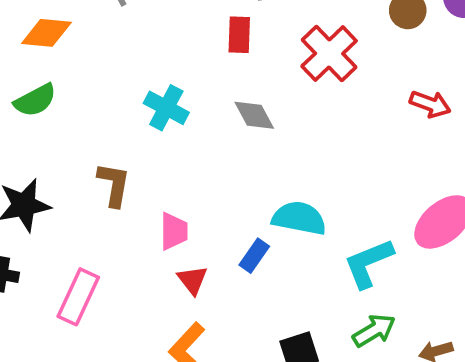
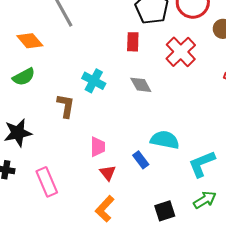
orange diamond: (46, 33) -> (30, 41), turned 44
brown L-shape: (114, 185) -> (66, 106), moved
blue rectangle: (254, 256) -> (141, 160), turned -72
pink rectangle: (78, 297) -> (47, 182), turned -48

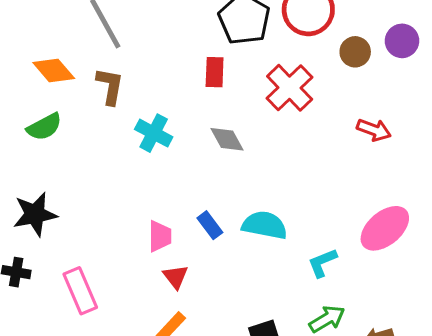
brown L-shape: (66, 106) -> (110, 86), moved
blue rectangle: (141, 160) -> (210, 225), moved
cyan L-shape: (202, 164) -> (322, 263), size x0.7

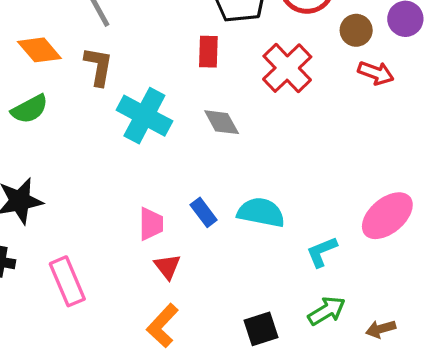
red arrow: (374, 130) -> (376, 73), moved
cyan cross: (154, 133) -> (144, 116), size x1.4

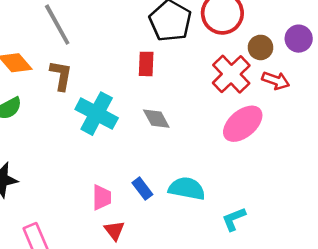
red cross: (287, 68) -> (231, 74), moved
pink ellipse: (387, 216) -> (243, 124), moved

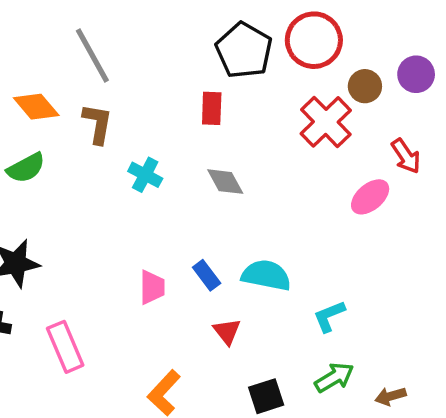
red arrow: (276, 81) -> (406, 156), moved, turned 36
cyan cross: (97, 114) -> (145, 175), size x0.6
pink ellipse: (243, 124) -> (370, 197), moved, size x0.7
red triangle: (114, 230) -> (227, 331), moved

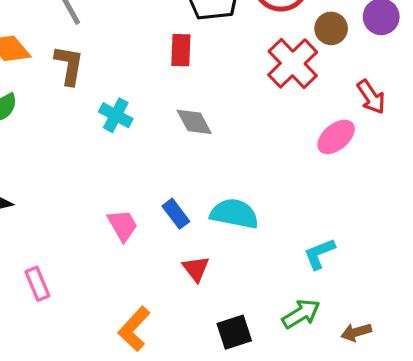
pink trapezoid: (152, 287) -> (122, 225), turned -30
cyan L-shape: (329, 316) -> (319, 254), moved
pink rectangle: (65, 347) -> (37, 284), size x0.7

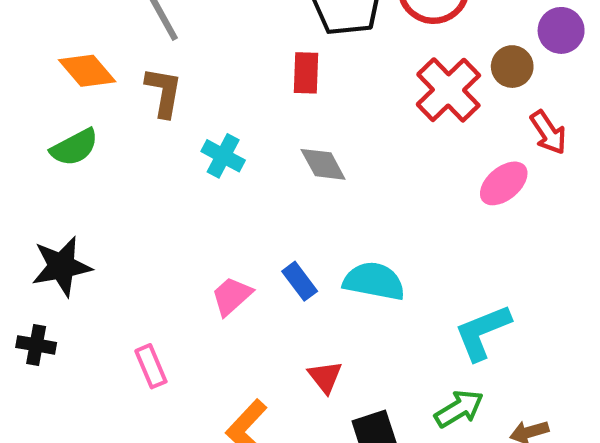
brown circle: (331, 28) -> (512, 67), moved
pink trapezoid: (122, 225) -> (232, 296), turned -102
cyan L-shape: (319, 254) -> (482, 332), size x1.4
red triangle: (196, 269) -> (325, 377), moved
pink rectangle: (37, 284) -> (151, 366), moved

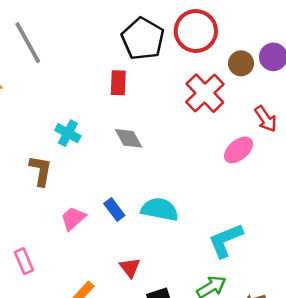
brown circle: (512, 67) -> (241, 63), moved
brown L-shape: (164, 92) -> (41, 171), moved

